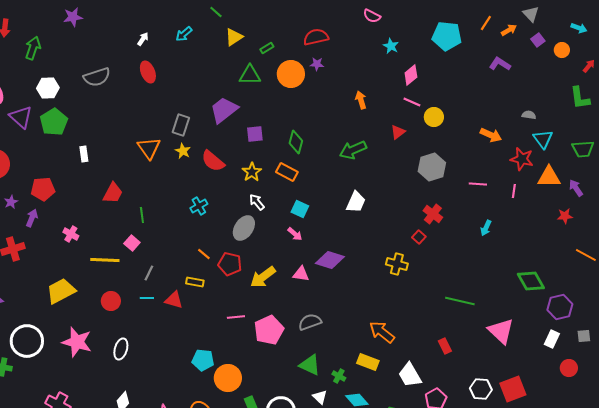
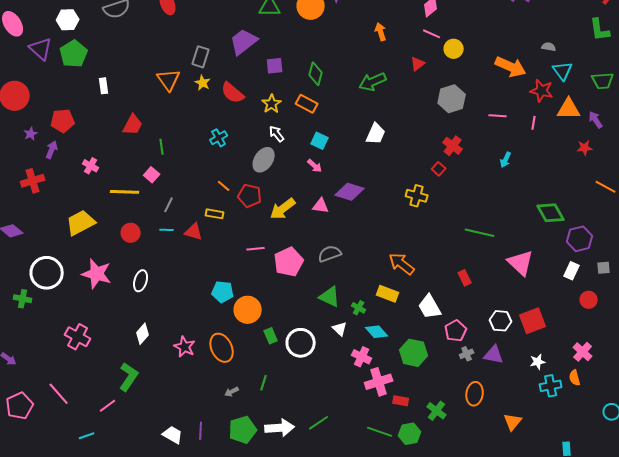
orange arrow: (491, 135) -> (511, 67), size x1.4

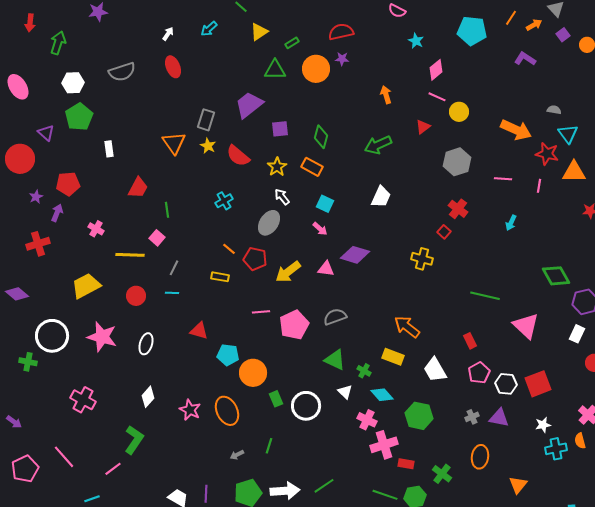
purple triangle: (41, 49) -> (46, 133), moved, size x0.7
red triangle: (194, 232) -> (199, 331), moved
pink pentagon: (456, 331) -> (479, 373), moved

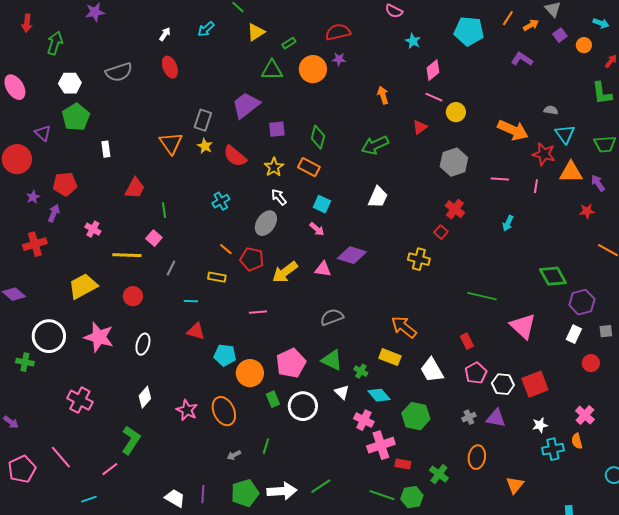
cyan line: (172, 293) -> (191, 301), moved
pink pentagon: (294, 325) -> (291, 363), moved

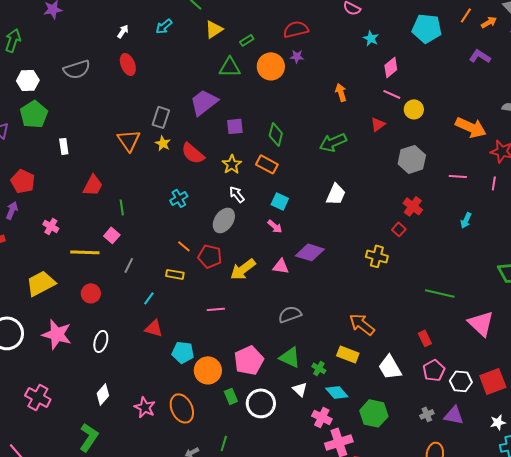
red pentagon: (65, 184) -> (23, 181), turned 30
cyan line: (191, 301) -> (149, 298), turned -56

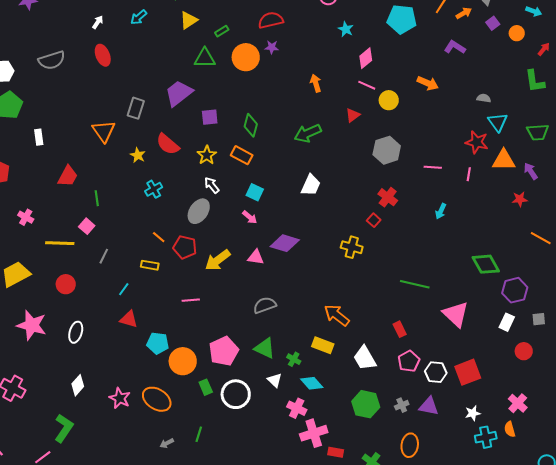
orange arrow: (471, 127) -> (428, 83), moved, size x0.7
yellow star: (163, 143) -> (138, 155), moved
orange ellipse: (182, 408) -> (157, 399), turned -32
green hexagon: (374, 413) -> (366, 404), moved

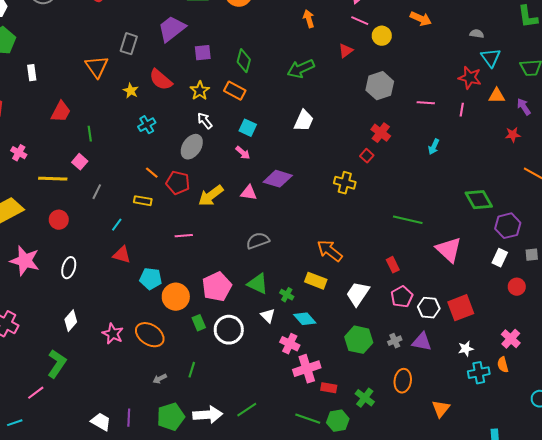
orange triangle: (504, 160) -> (497, 96), size x0.7
white trapezoid: (365, 358) -> (358, 294), turned 64

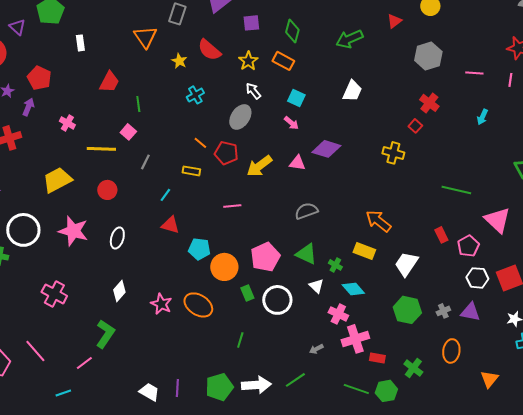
pink pentagon: (402, 297) -> (468, 246), moved
gray arrow: (160, 379) -> (316, 349), moved

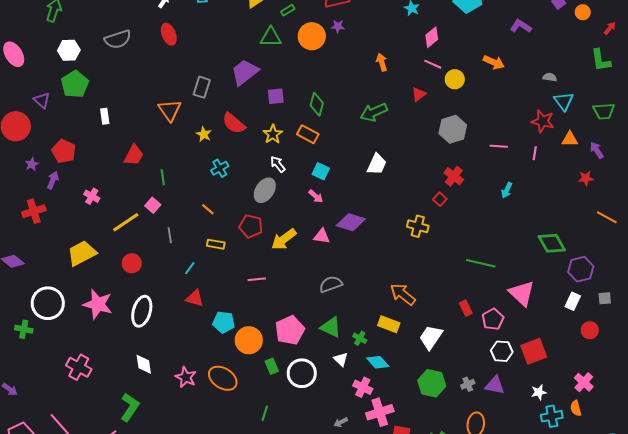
orange line: (200, 143) -> (208, 209), moved
yellow line: (101, 149) -> (126, 222), turned -36
gray line: (145, 162) -> (170, 235), turned -35
white ellipse: (117, 238) -> (142, 311), size x1.4
white diamond: (119, 291) -> (144, 364), turned -50

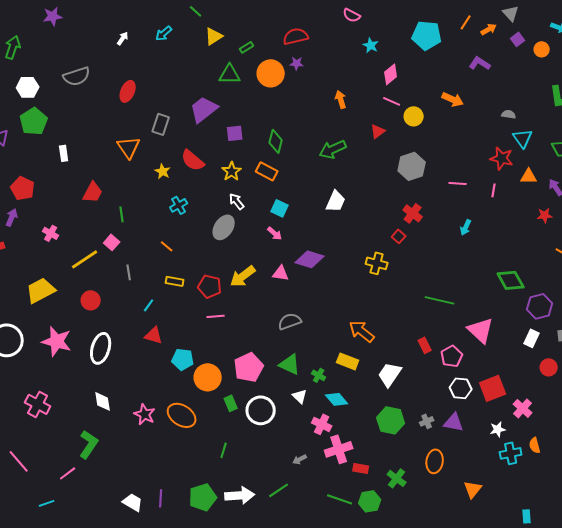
red ellipse: (169, 34) -> (128, 91), moved, turned 45
red pentagon: (251, 226) -> (210, 286), moved
pink cross: (584, 382) -> (523, 408), moved

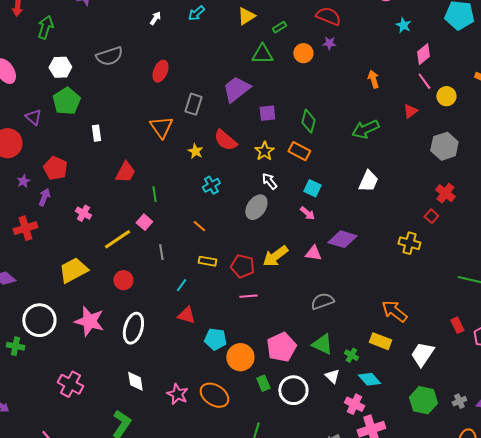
red semicircle: (296, 36) -> (328, 16), turned 35
orange circle: (271, 73) -> (303, 53), size x0.7
pink line: (392, 101) -> (424, 81), turned 30

